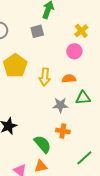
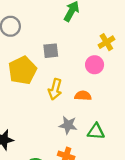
gray square: (37, 31) -> (51, 51), moved
green triangle: (83, 98) -> (96, 132), moved

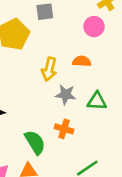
yellow arrow: (55, 89) -> (49, 69), moved

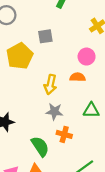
pink circle: (94, 27) -> (87, 57), moved
gray star: (66, 94) -> (54, 112), moved

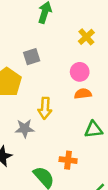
orange semicircle: (78, 77) -> (83, 94), moved
gray star: (54, 112) -> (25, 128), moved

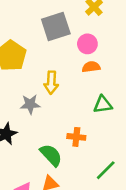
gray square: (32, 57) -> (56, 26), moved, size x1.6

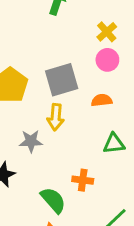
gray square: (56, 26) -> (62, 80), moved
pink circle: (87, 44) -> (107, 60), moved

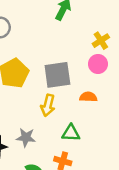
gray star: (31, 141) -> (26, 137), moved
green triangle: (114, 144) -> (71, 133), moved

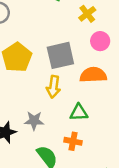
yellow cross: (101, 41) -> (87, 14), moved
orange semicircle: (88, 97) -> (93, 75), size x1.5

